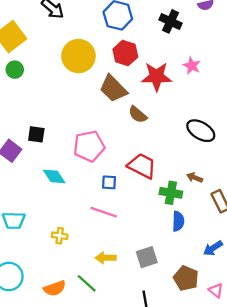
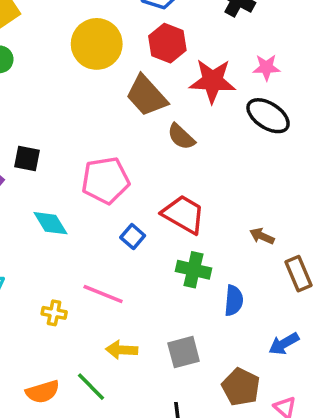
pink star: (192, 66) -> (266, 67), turned -30
black ellipse: (201, 131) -> (268, 116), moved
blue square: (109, 182) -> (133, 237), turned 35
green cross: (171, 193) -> (194, 270), moved
pink line: (104, 212) -> (103, 294), moved

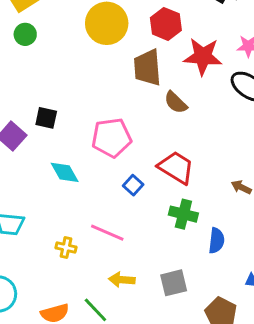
brown trapezoid: (146, 96) -> (147, 68), turned 36

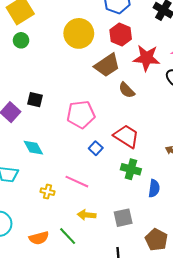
brown trapezoid: (147, 68) -> (107, 65), turned -120
cyan diamond: (65, 172) -> (33, 148), moved

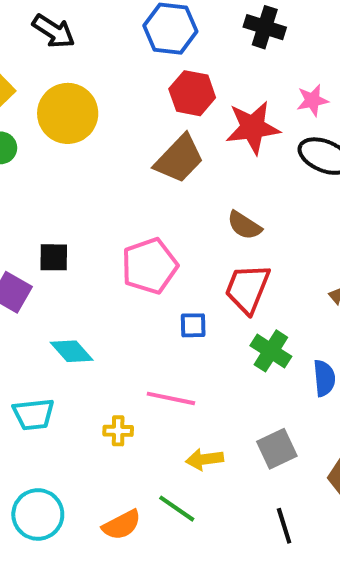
yellow circle: (79, 33) -> (68, 113), moved
brown semicircle: (127, 90) -> (244, 225), moved
red trapezoid: (126, 136) -> (247, 289), turned -88
blue square: (96, 148) -> (193, 325), turned -32
green cross: (131, 169) -> (271, 351), turned 30

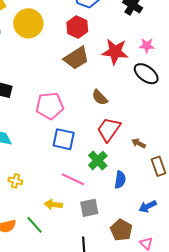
red hexagon: (192, 93) -> (77, 27), moved
red trapezoid: (247, 289) -> (109, 129), moved
blue square: (193, 325) -> (64, 139), size x1.6
pink line: (171, 398) -> (73, 179), moved

